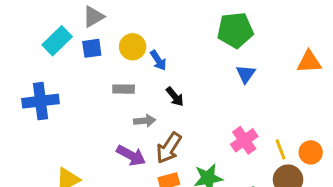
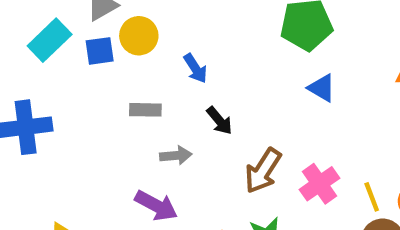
yellow circle: (133, 47) -> (139, 36), moved
blue triangle: (246, 74) -> (322, 88), turned -35
brown arrow: (169, 148) -> (263, 171), moved

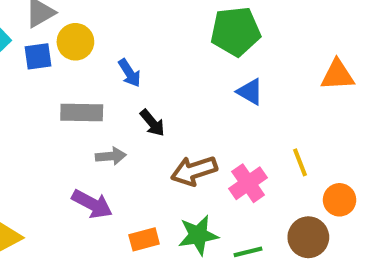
gray rectangle: (145, 110) -> (82, 112), size x1.4
brown arrow: (263, 171) -> (194, 171), turned 39
yellow line: (372, 197) -> (300, 162), moved

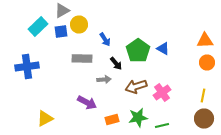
green pentagon: (236, 31) -> (138, 50), moved, turned -30
gray arrow: (111, 156) -> (104, 80), moved
yellow line: (300, 162) -> (203, 96), moved, turned 32
orange circle: (340, 200) -> (207, 62), moved
brown circle: (308, 237) -> (204, 118), moved

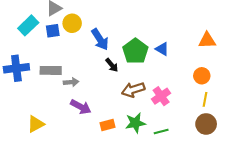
blue arrow: (105, 40) -> (100, 39), size x1.5
gray rectangle: (82, 58) -> (51, 70), moved
orange circle: (207, 62) -> (202, 76), moved
gray arrow: (104, 80) -> (71, 82), moved

